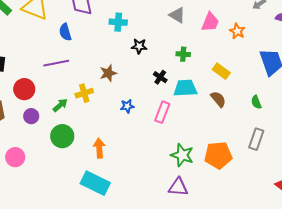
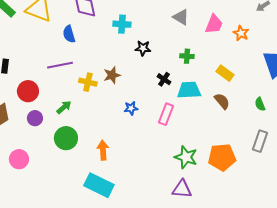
yellow cross: (84, 93) -> (88, 82), moved, turned 30

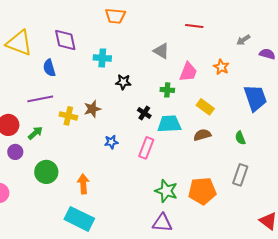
pink trapezoid: (214, 24) -> (188, 72), moved
brown semicircle: (222, 101) -> (202, 135), turned -66
green arrow: (64, 107) -> (35, 133), moved

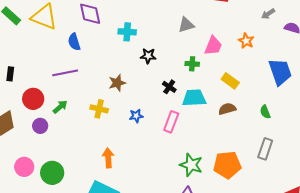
gray triangle: (161, 51) -> (186, 25), turned -48
yellow cross: (68, 116) -> (99, 109), moved
green circle: (46, 172) -> (52, 173), moved

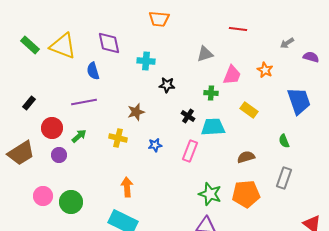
black rectangle: (10, 74) -> (29, 103), turned 32
brown semicircle: (227, 109) -> (246, 157), moved

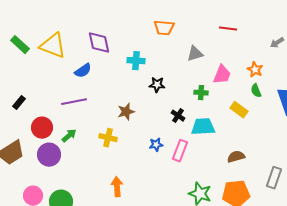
orange trapezoid: (159, 19) -> (164, 28), moved
blue semicircle: (93, 71) -> (83, 71), turned -108
green semicircle: (284, 141) -> (256, 91), moved
blue star: (155, 145) -> (156, 145), moved
purple circle: (59, 155) -> (49, 155), size x1.5

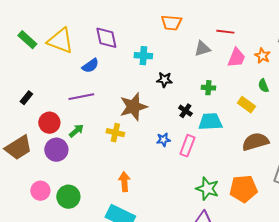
red line: (228, 29) -> (225, 32), moved
orange star: (255, 70) -> (262, 56), moved
pink trapezoid: (222, 75) -> (236, 58), moved
brown star: (126, 112) -> (133, 107), size x1.6
brown semicircle: (236, 157) -> (255, 142), moved, size x1.5

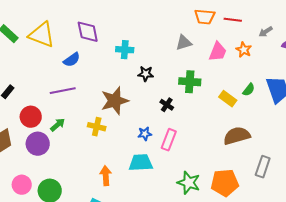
orange trapezoid: (171, 23) -> (205, 17), moved
red line: (225, 32) -> (233, 20), moved
green semicircle: (263, 86) -> (249, 90), moved, turned -120
green cross: (208, 88) -> (190, 82), size x1.5
cyan trapezoid: (210, 122) -> (141, 163), moved

